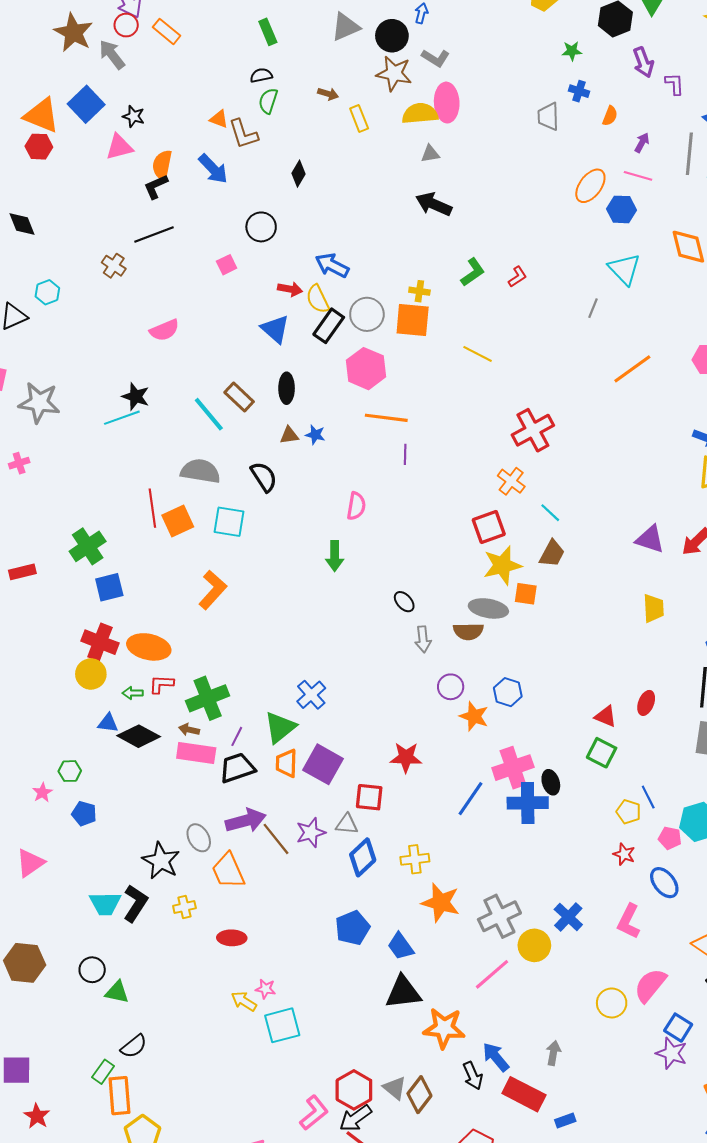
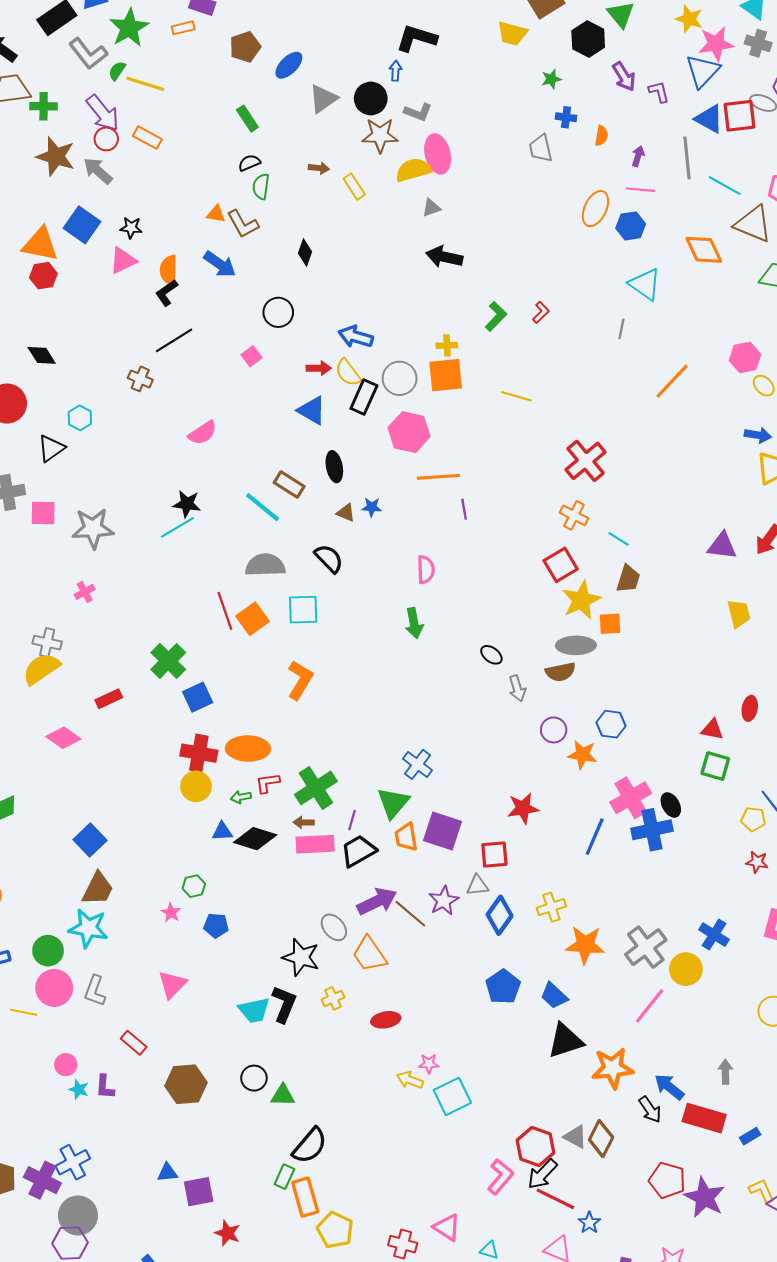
brown triangle: (289, 435) -> (346, 513), turned 42
black semicircle: (134, 1046) -> (310, 1146), size x1.4

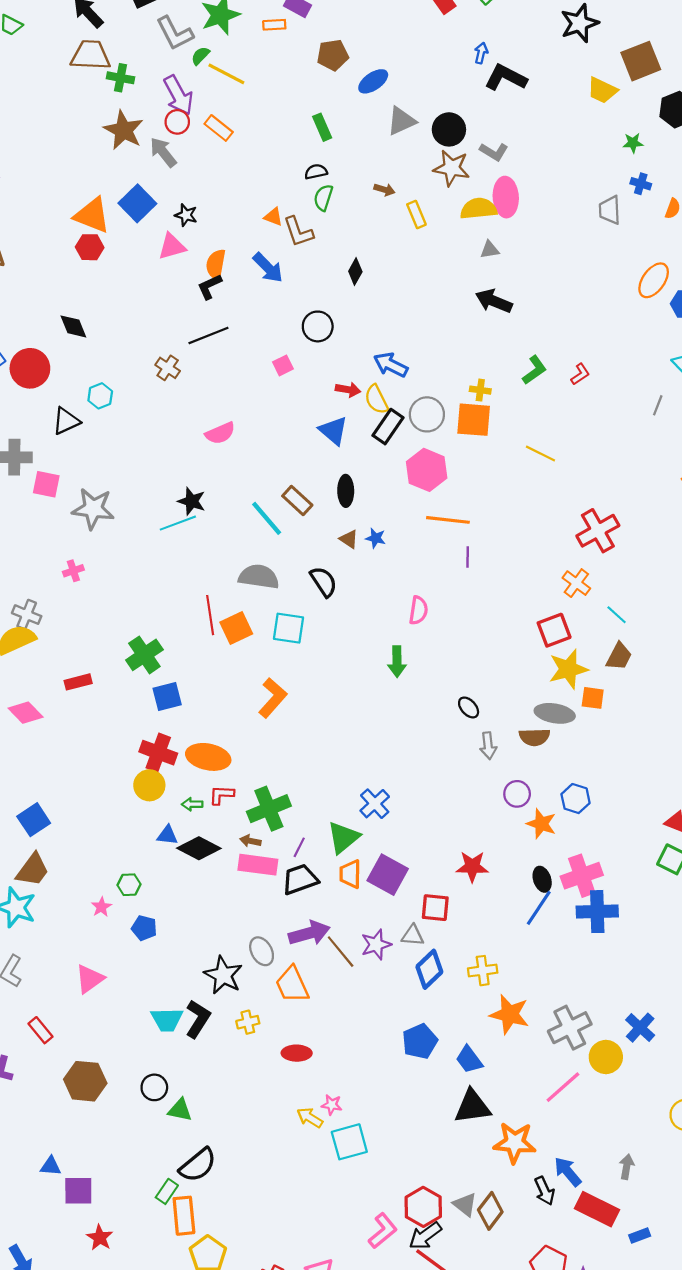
blue arrow: (396, 71) -> (481, 53), moved
black ellipse: (671, 805) -> (542, 879), moved

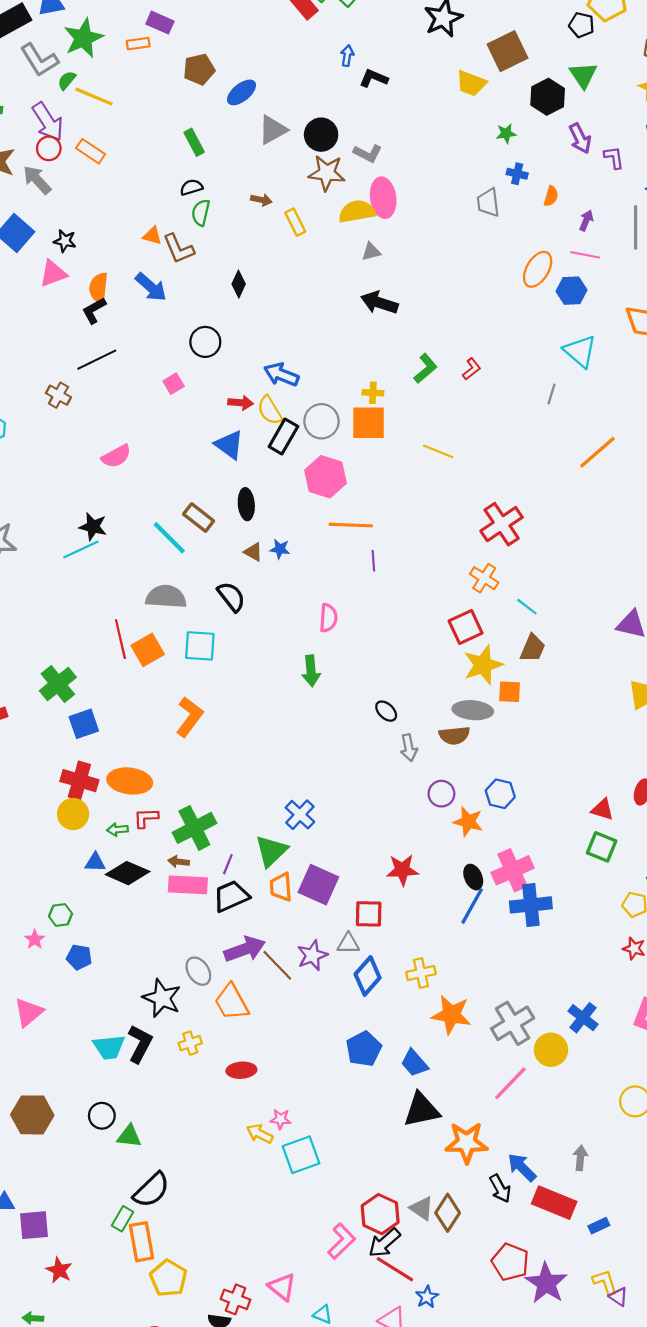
black L-shape: (506, 78) -> (374, 78), size x0.7

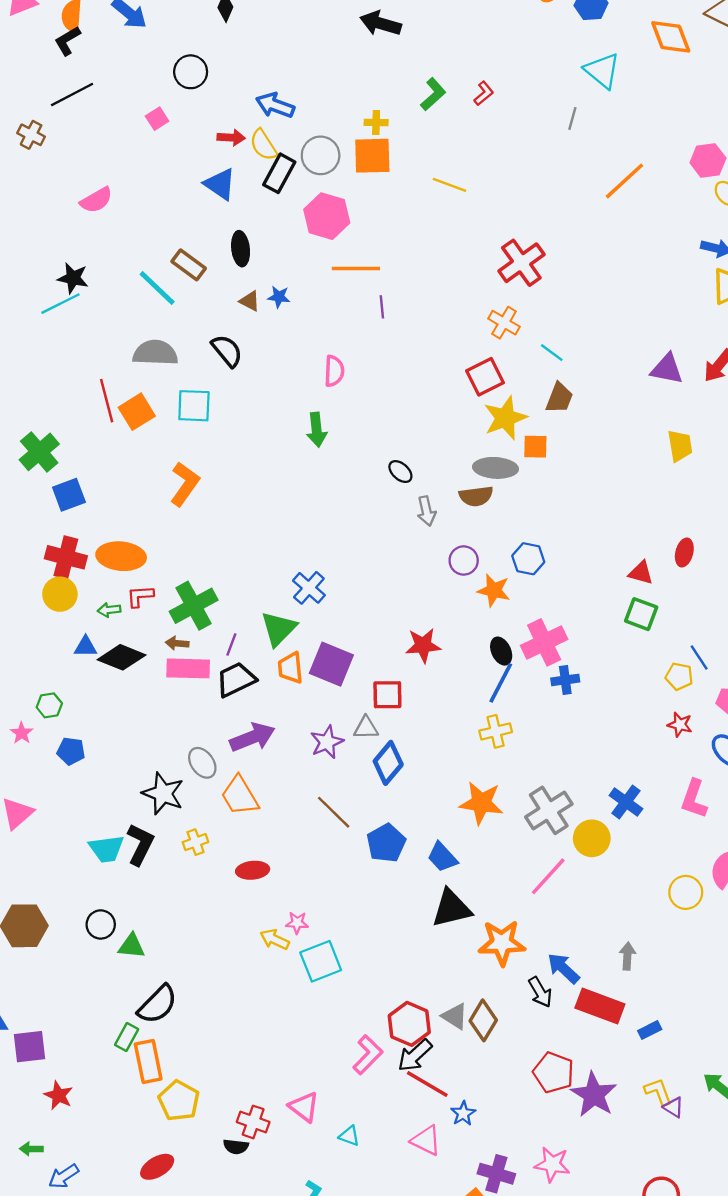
blue cross: (531, 905) -> (565, 680), size x0.6
brown line: (277, 965) -> (334, 812), moved
yellow cross: (421, 973) -> (496, 731), moved

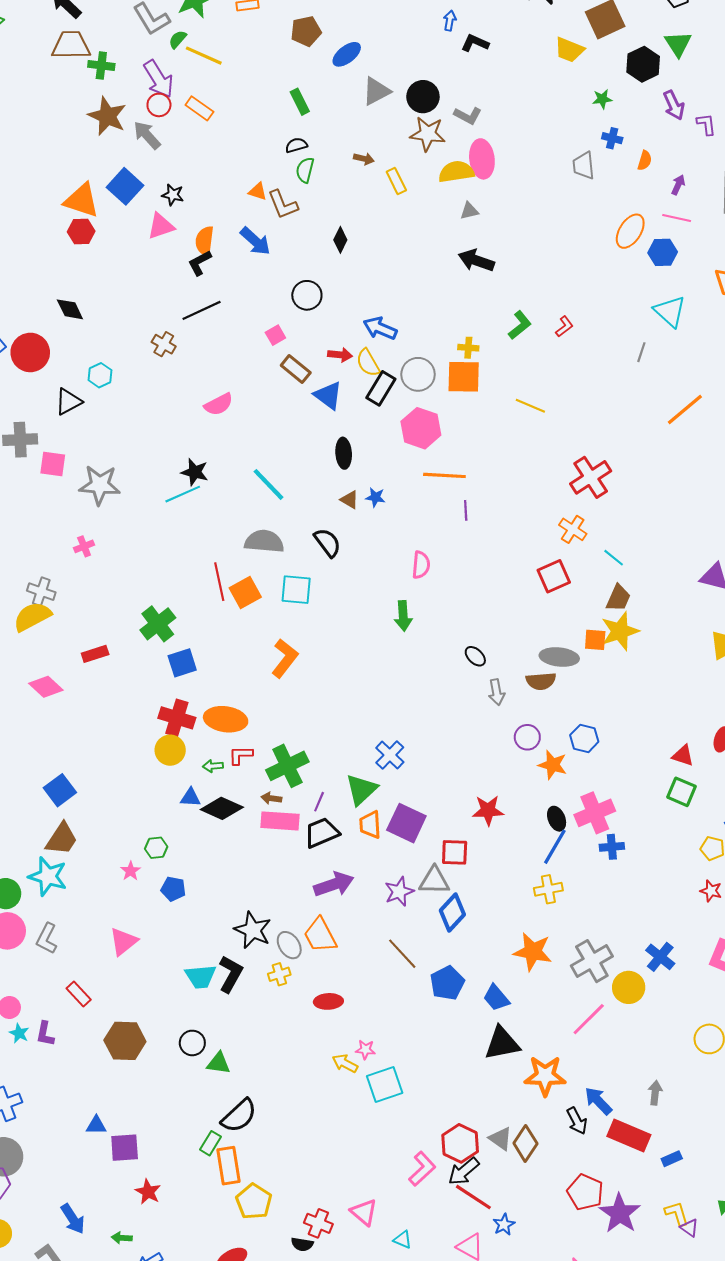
brown rectangle: (189, 265) -> (296, 369), moved
yellow star: (505, 418) -> (620, 631), moved
gray triangle: (366, 728) -> (434, 881), size x1.4
gray ellipse: (202, 763) -> (289, 945), moved

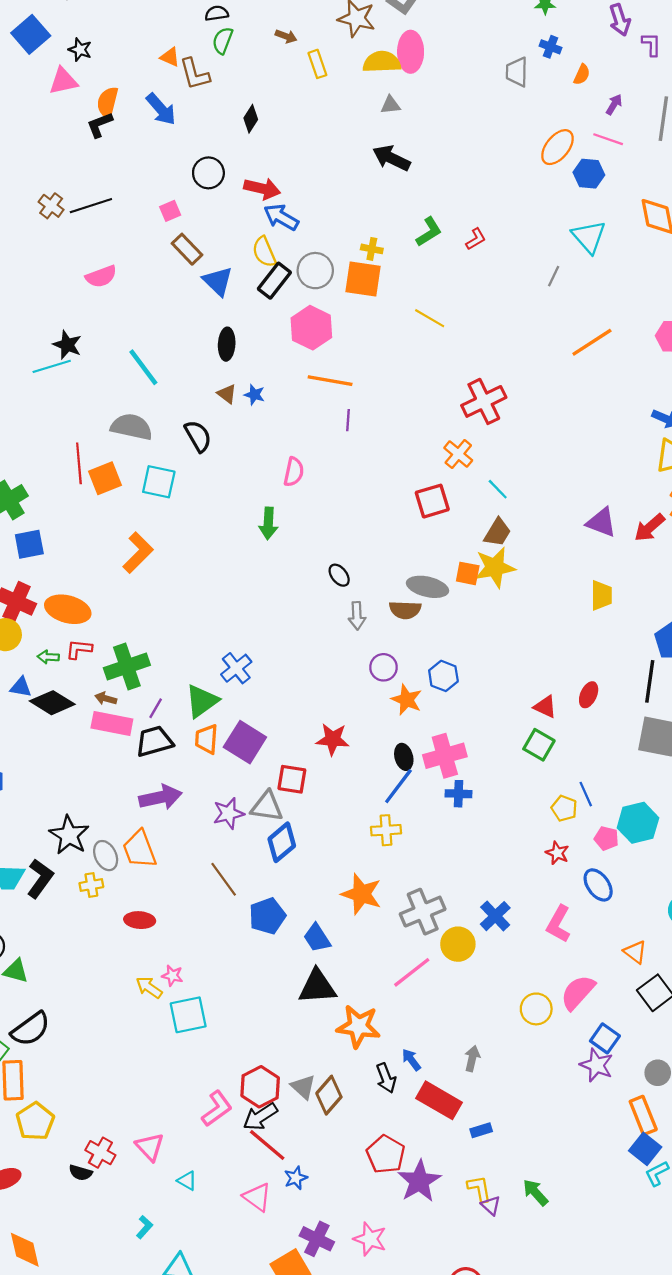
black line: (202, 310) -> (91, 206), moved
red arrow: (340, 355) -> (262, 189), moved, size x1.4
blue arrow: (598, 1101) -> (411, 1060), size x0.7

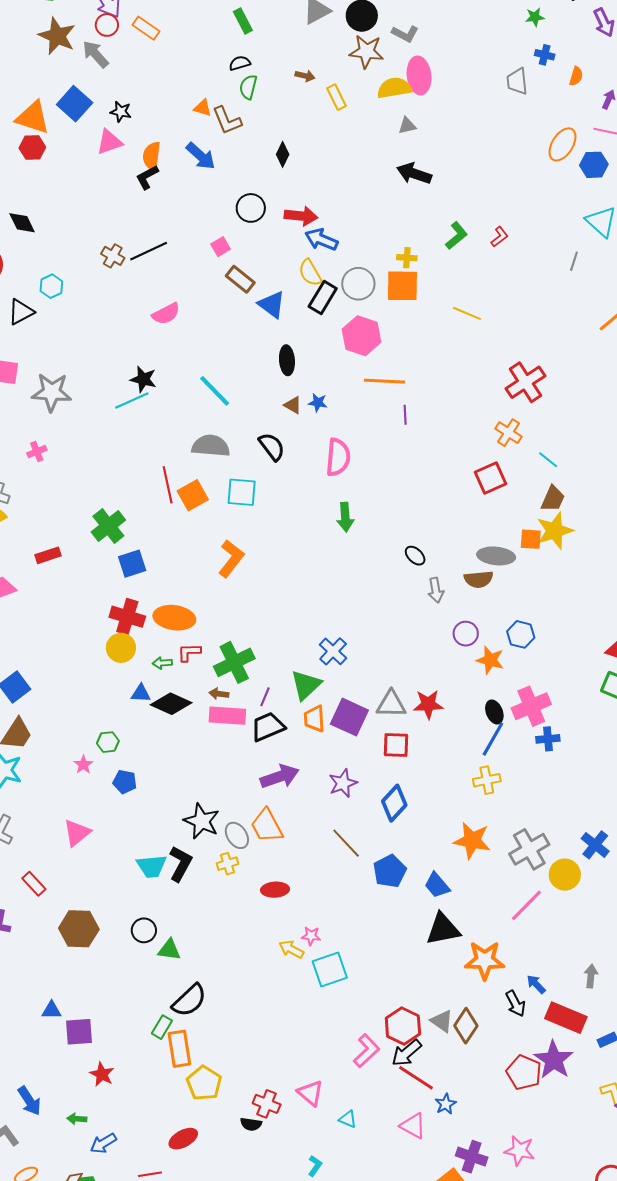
pink semicircle: (294, 472) -> (338, 457), moved, size x1.4
gray triangle: (267, 806) -> (391, 704), moved
purple star: (419, 1181) -> (554, 1060), moved

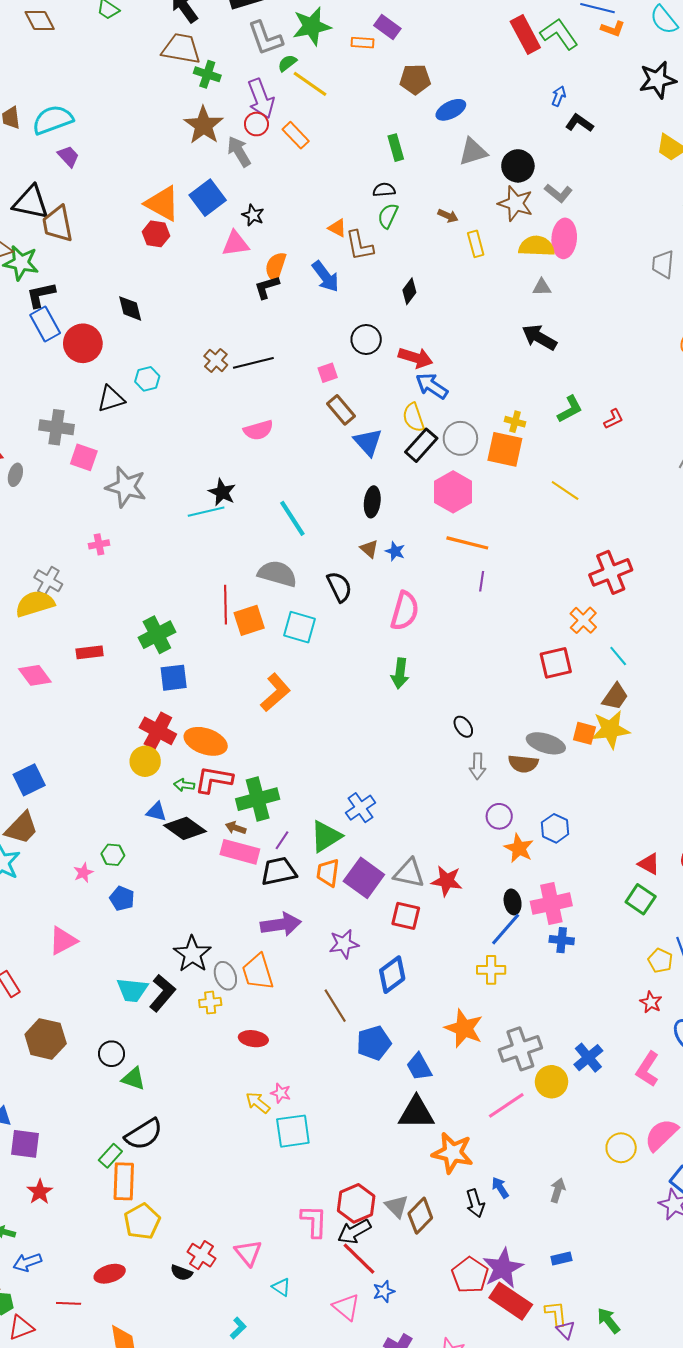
red L-shape: (189, 652) -> (214, 780), size x1.5
red rectangle: (566, 1018) -> (511, 1301), moved
pink L-shape: (366, 1051) -> (314, 1221), turned -56

